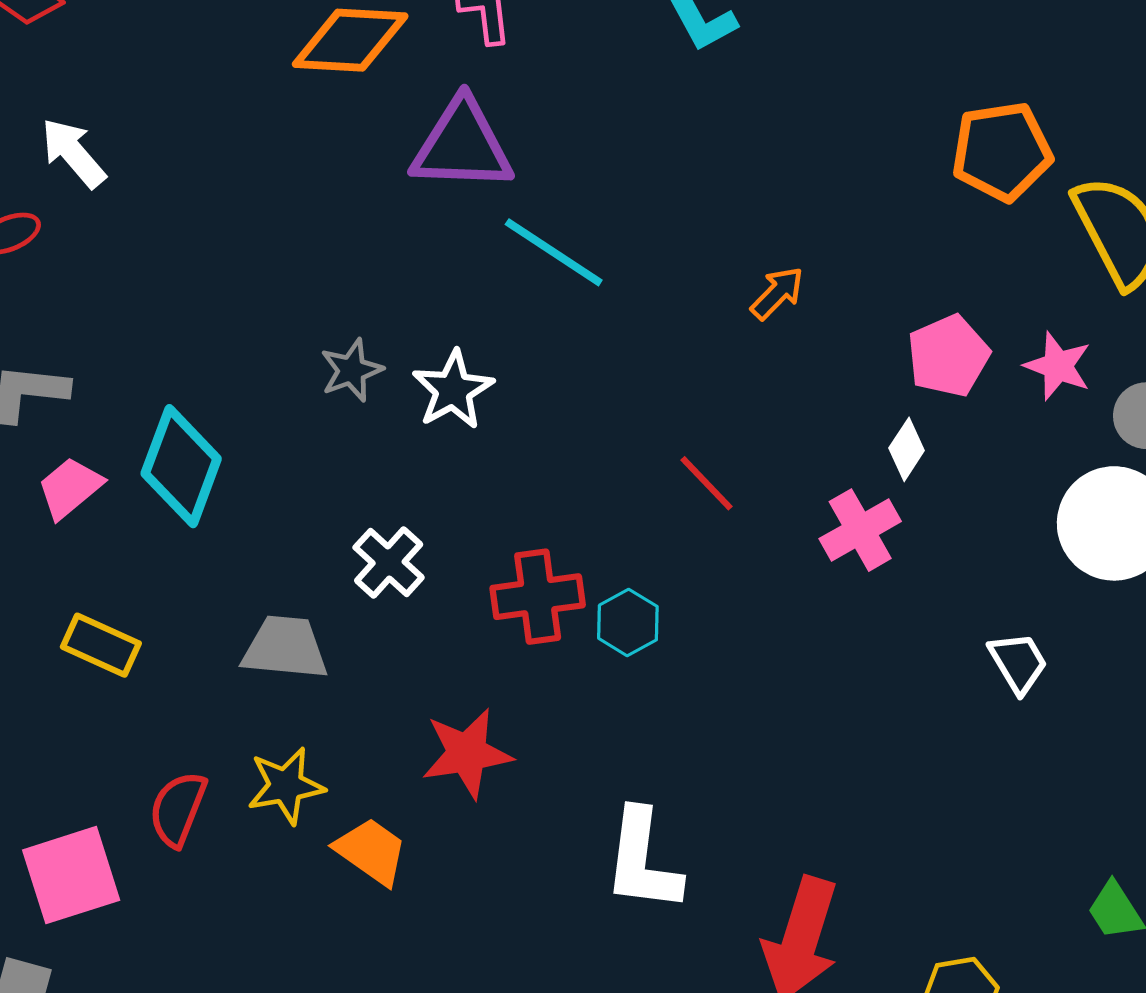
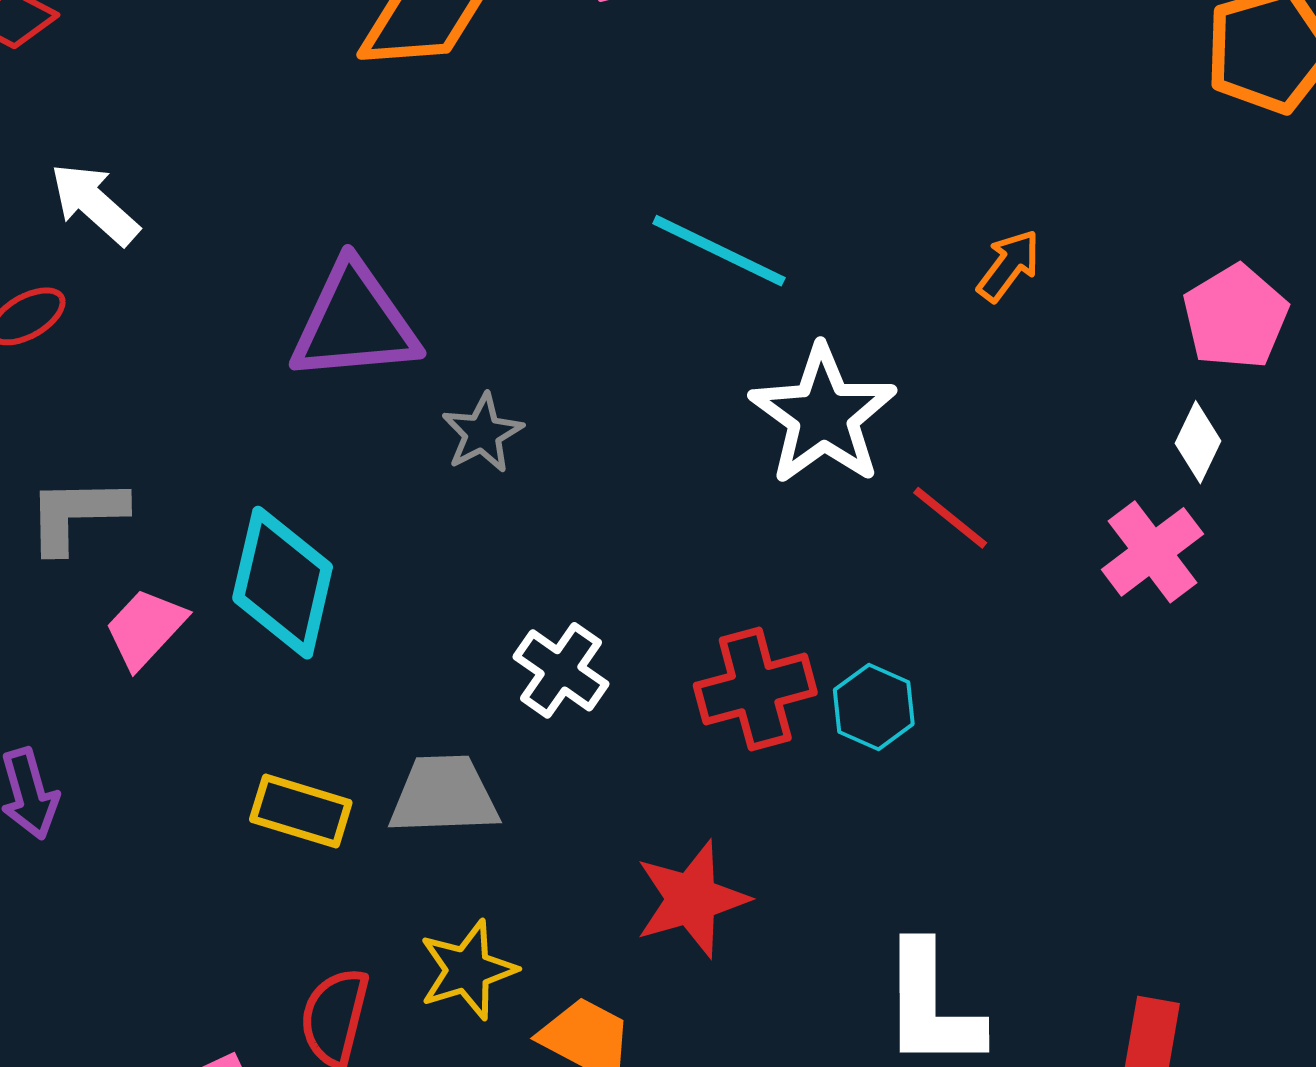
purple triangle: (462, 145) -> (354, 323), moved
white star: (453, 390) -> (823, 415), moved, size x1.4
yellow rectangle: (101, 645) -> (301, 811), moved

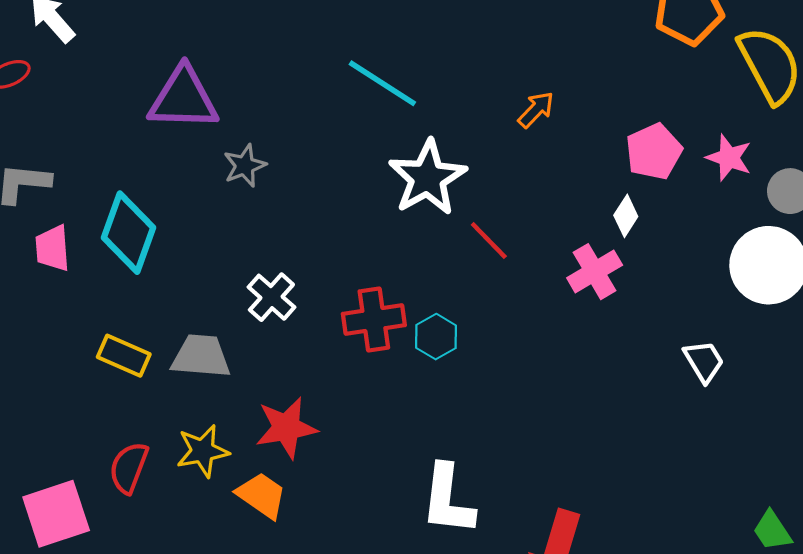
pink trapezoid: (145, 628) -> (52, 248), turned -54
red star: (692, 899) -> (286, 428), moved

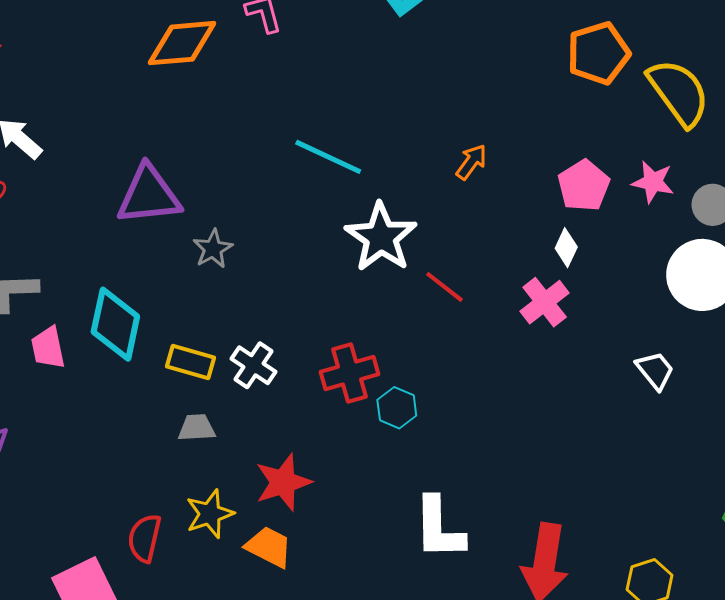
cyan hexagon: (436, 337) -> (397, 408), moved
yellow rectangle: (124, 356) -> (190, 362), moved
gray trapezoid: (201, 356) -> (197, 428), size x0.7

